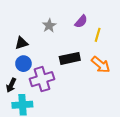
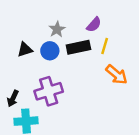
yellow line: (98, 35) -> (105, 46), moved
black rectangle: (70, 58) -> (78, 47), moved
blue circle: (23, 64) -> (50, 51), moved

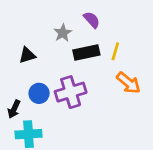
purple semicircle: (94, 25) -> (92, 20), moved, turned -84
blue circle: (50, 51) -> (39, 93), moved
purple cross: (49, 91) -> (71, 92), moved

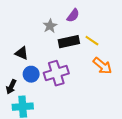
purple semicircle: (92, 20) -> (73, 15), turned 80
yellow line: (115, 51) -> (92, 41), turned -72
black triangle: (27, 55) -> (22, 53), moved, turned 40

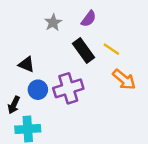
gray star: (50, 26) -> (53, 23), moved
black rectangle: (69, 42) -> (84, 50), turned 66

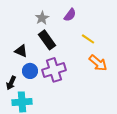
black rectangle: (84, 50) -> (47, 40), moved

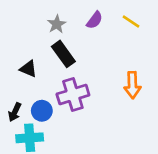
yellow line: (88, 39) -> (131, 22), moved
orange arrow: (98, 63) -> (132, 85), turned 48
blue circle: (30, 71) -> (42, 111), moved

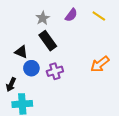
orange arrow: (132, 85) -> (100, 64), turned 54
purple cross: (73, 95) -> (55, 71), size x0.7
blue circle: (42, 111) -> (31, 68), moved

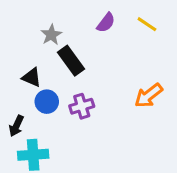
gray star: (43, 18) -> (51, 35), moved

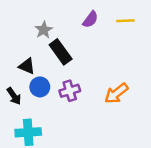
yellow line: (147, 24) -> (125, 21), turned -36
orange arrow: (148, 96) -> (116, 93), moved
black arrow: (16, 126) -> (14, 96), moved, turned -60

